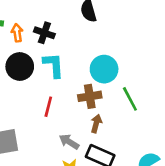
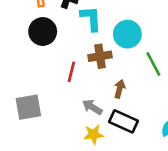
cyan L-shape: (53, 65) -> (91, 18), moved
brown cross: (90, 96) -> (100, 56), moved

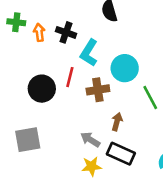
cyan L-shape: (91, 18) -> (89, 53), turned -144
black circle: (43, 31) -> (42, 89), moved
red line: (71, 72) -> (70, 77), moved

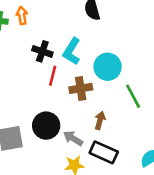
orange arrow: (39, 32) -> (22, 16), moved
black cross: (66, 32) -> (42, 51), moved
black circle: (42, 89) -> (46, 126), moved

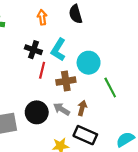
orange arrow: (22, 16) -> (42, 17), moved
gray arrow: (73, 138) -> (62, 109), moved

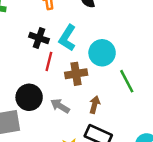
gray arrow: (62, 109) -> (60, 106), moved
black circle: (37, 112) -> (29, 97), moved

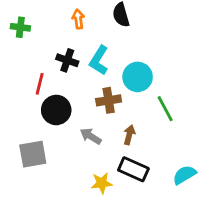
red line: (49, 61) -> (40, 84), moved
black circle: (29, 97) -> (56, 110), moved

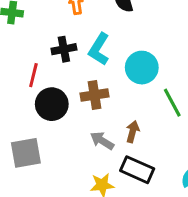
black cross: (67, 60) -> (64, 49), turned -30
brown cross: (109, 100) -> (94, 95), moved
gray arrow: (91, 136) -> (102, 141), moved

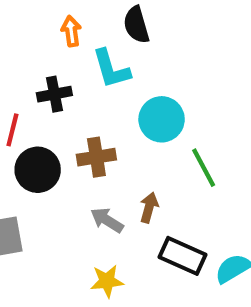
cyan L-shape: (99, 49) -> (111, 69), moved, turned -48
black rectangle: (137, 170) -> (183, 256), moved

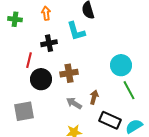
orange arrow: (71, 31) -> (46, 13), moved
cyan circle: (162, 119) -> (121, 65), moved
green line: (204, 168) -> (129, 90), moved

